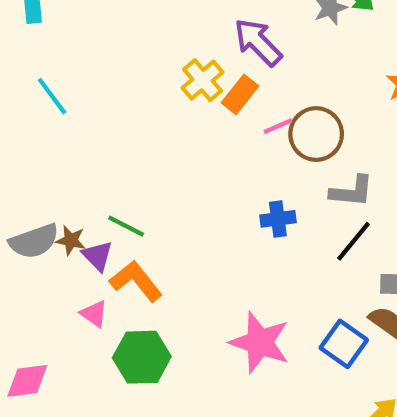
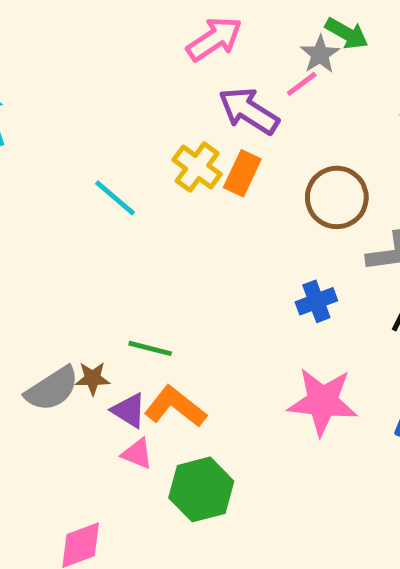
cyan line: (52, 96) -> (115, 198), moved
pink line: (278, 126) -> (302, 84), moved
purple triangle: (97, 256) -> (129, 410), moved
pink star: (260, 342) -> (323, 402), moved

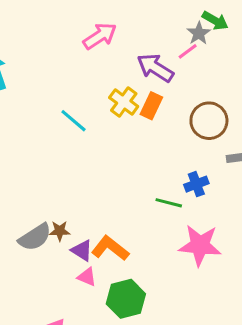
pink arrow: (214, 39) -> (100, 36), moved
green line: (150, 348) -> (169, 203), moved

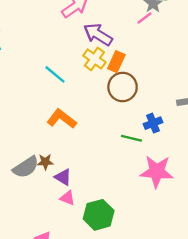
purple arrow: (155, 68) -> (98, 35), moved
brown circle: (209, 121) -> (123, 87), moved
orange L-shape: (110, 248) -> (62, 119), moved

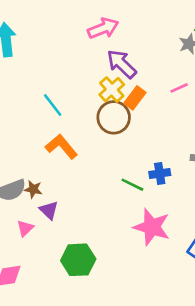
pink line: (144, 18) -> (179, 88), moved
cyan line: (55, 74) -> (53, 105), moved
brown circle: (123, 87) -> (114, 117), moved
pink triangle: (67, 198) -> (25, 228), moved, turned 42

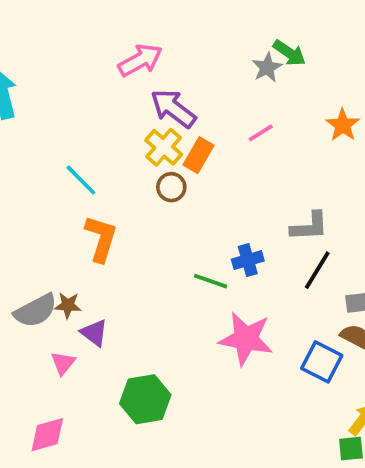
brown circle: (114, 117) -> (171, 187), size x0.6
orange L-shape: (61, 147) -> (101, 238), turned 64

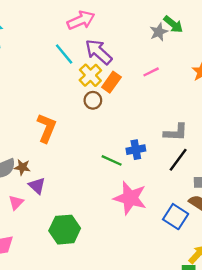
cyan line: (81, 180) -> (64, 54), moved

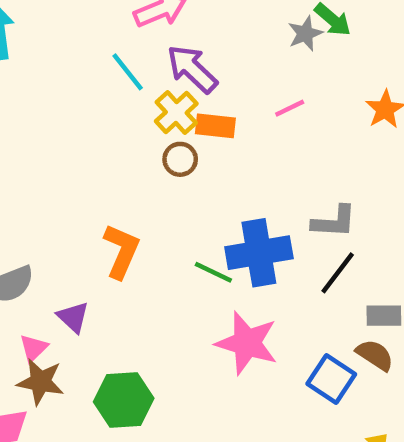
orange rectangle: (111, 82) -> (215, 126), turned 60
orange L-shape: (47, 128) -> (121, 251), moved
blue cross: (136, 150) -> (259, 253), size x1.8
brown star: (22, 167) -> (40, 382), moved, size x1.5

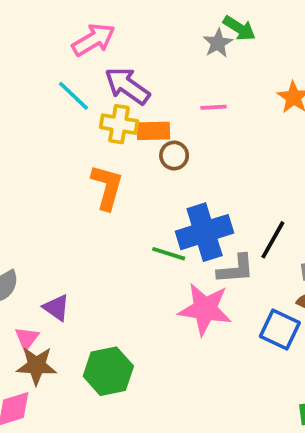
pink line: (290, 108) -> (214, 107), turned 30
yellow cross: (176, 112) -> (119, 124), turned -30
brown circle: (180, 159) -> (174, 156), moved
gray L-shape: (334, 222) -> (236, 269), moved
orange L-shape: (121, 251) -> (107, 187), moved

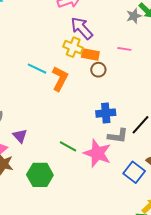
cyan line: (74, 96) -> (37, 69), moved, turned -30
blue cross: (205, 232) -> (106, 113), size x0.7
green line: (169, 254) -> (68, 146), moved

